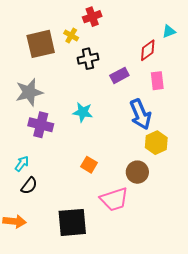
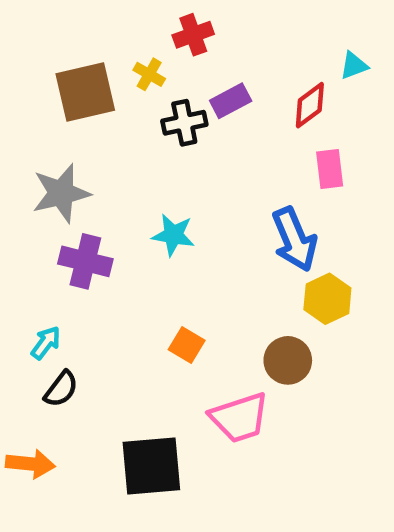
purple rectangle: (119, 75) -> (231, 101), moved

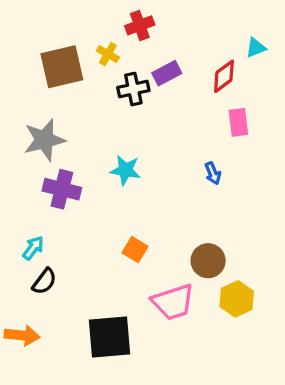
blue arrow: (294, 239) -> (213, 173), size x0.5
yellow hexagon: (327, 299) -> (237, 299), moved

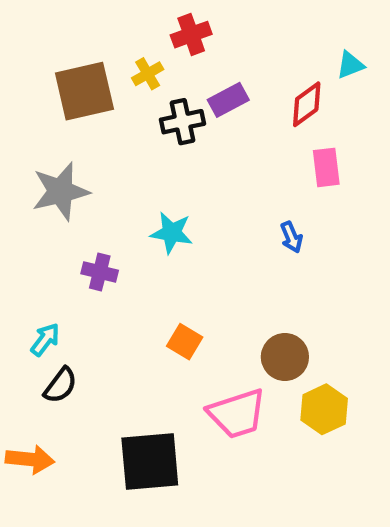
yellow cross: (108, 54) -> (148, 74), turned 30
purple cross: (62, 189) -> (100, 272), moved, size x0.7

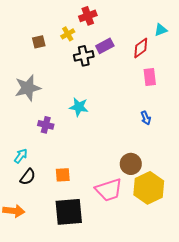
brown square: (84, 91) -> (39, 42), size x0.5
blue arrow: (291, 237) -> (146, 118), moved
orange square: (185, 342) -> (63, 175), moved, turned -35
yellow hexagon: (324, 409) -> (149, 188), size x1.4

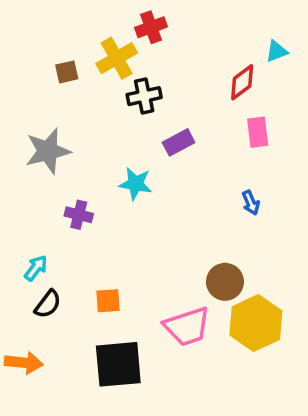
yellow cross: (68, 34) -> (117, 58), size x1.6
purple rectangle: (105, 46) -> (179, 142), moved

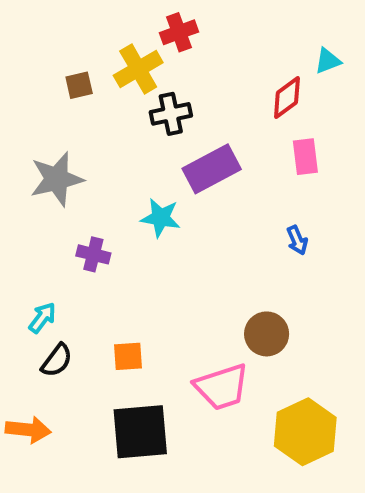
purple rectangle: (179, 142) -> (212, 169), size x1.5
yellow hexagon: (256, 323) -> (305, 432), moved

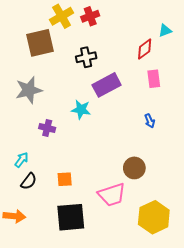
yellow cross: (138, 69) -> (62, 16), moved
brown square: (79, 85) -> (40, 43), size x2.0

